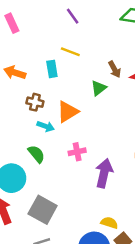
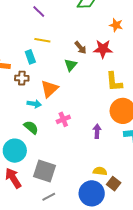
brown cross: (35, 102) -> (22, 78), moved
purple arrow: (104, 173) -> (97, 131), moved, size x0.6

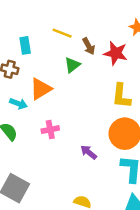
yellow line: (42, 40) -> (62, 33), moved
purple arrow: (97, 131) -> (89, 152), turned -64

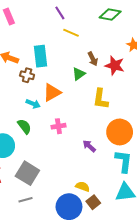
yellow line: (62, 33) -> (71, 33), moved
cyan rectangle: (25, 45) -> (41, 56), size x1.5
yellow L-shape: (121, 96) -> (101, 99), moved

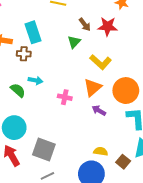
orange triangle: (52, 92) -> (93, 87), moved
yellow L-shape: (101, 99) -> (101, 62), turned -45
green semicircle: (24, 126) -> (18, 90), moved
pink cross: (58, 126) -> (65, 97), turned 32
brown square: (93, 202) -> (123, 162), moved

